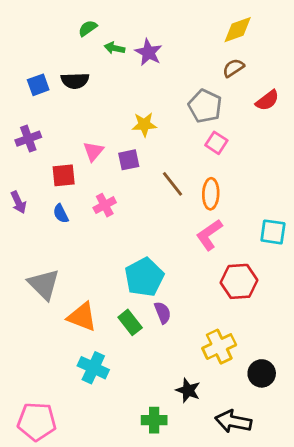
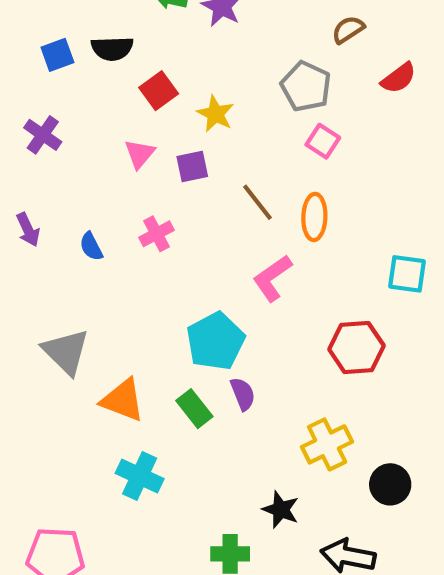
yellow star: (144, 124) -> (215, 114), turned 30
purple cross: (28, 139) -> (43, 135), turned -35
red square: (64, 175) -> (159, 91), moved, turned -30
pink L-shape: (209, 235) -> (272, 278), moved

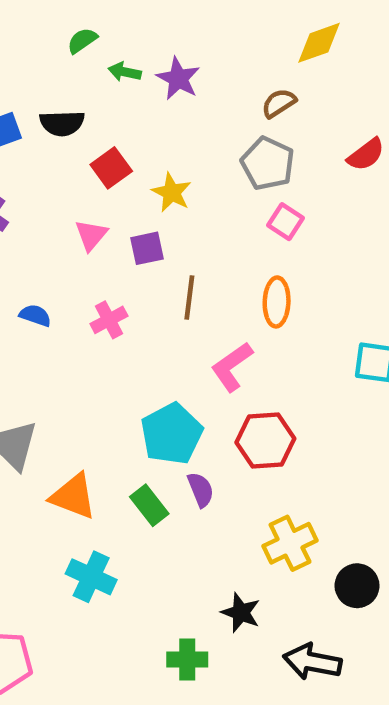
brown semicircle: (348, 30) -> (279, 103), moved
brown line: (258, 202) -> (189, 298), moved, turned 45
blue semicircle: (91, 246) -> (35, 315), moved, turned 136
red hexagon: (356, 348) -> (265, 441), moved

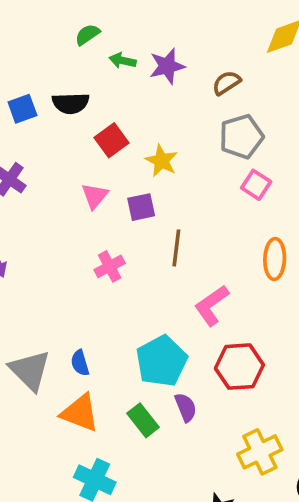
purple star: (178, 79) -> (167, 66), turned 30
brown semicircle: (279, 103) -> (226, 83), moved
gray pentagon: (268, 163) -> (241, 137), turned 30
orange ellipse: (277, 302) -> (275, 259), moved
blue semicircle: (35, 315) -> (80, 363), moved, turned -125

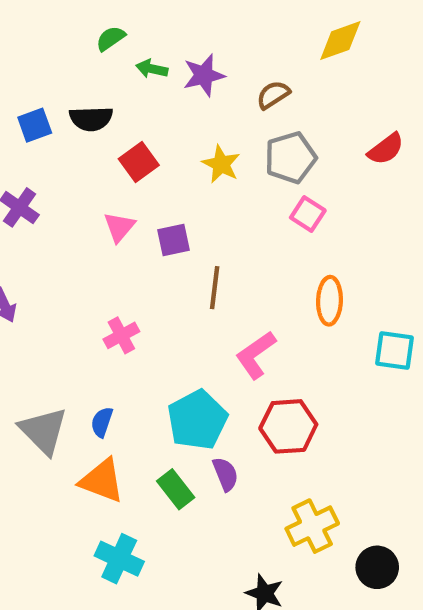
yellow star: (162, 161) -> (221, 164), moved
pink cross: (110, 266) -> (121, 335), moved
blue semicircle: (80, 363) -> (102, 422), turned 35

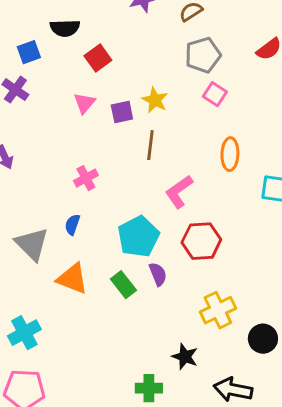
blue square: (35, 125) -> (29, 52), moved
yellow star: (221, 164) -> (155, 100), moved
blue semicircle: (102, 422) -> (72, 225), moved
cyan cross: (119, 559) -> (24, 333), moved, turned 36

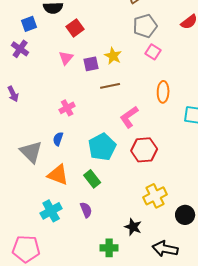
brown line: (150, 145) -> (110, 86), turned 72
purple semicircle: (158, 274) -> (86, 210), moved
cyan cross: (24, 333) -> (51, 211), moved

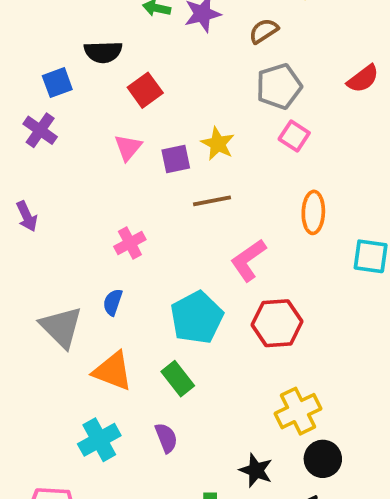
black circle: (185, 215) -> (323, 459), moved

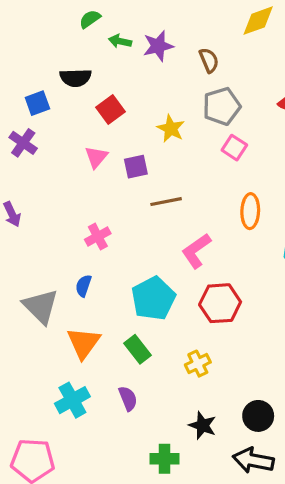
brown semicircle: (264, 31) -> (209, 60), turned 100
yellow star: (218, 144) -> (171, 129), moved
orange triangle: (113, 371) -> (84, 343), turned 45
yellow cross: (298, 411) -> (198, 364), moved, size x0.7

